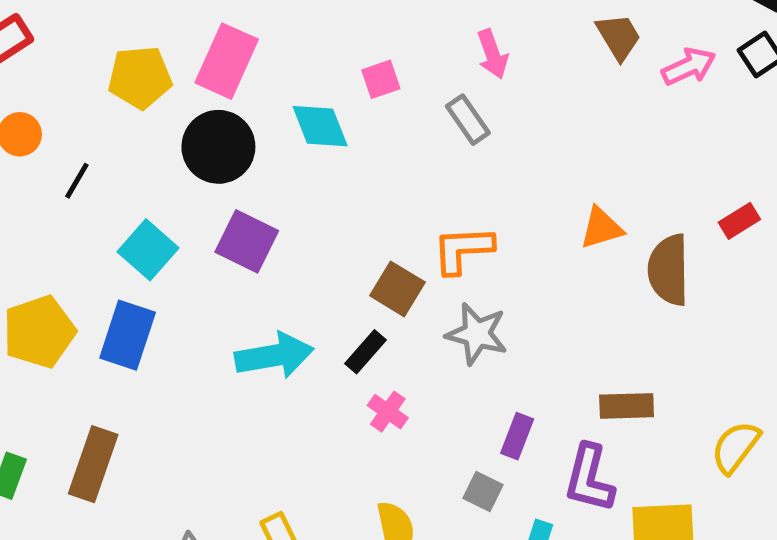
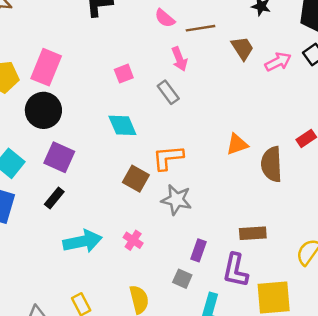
cyan diamond: (320, 126) -> (122, 125), moved
black rectangle: (365, 352) -> (54, 198), moved
cyan arrow: (274, 356) -> (82, 241), moved

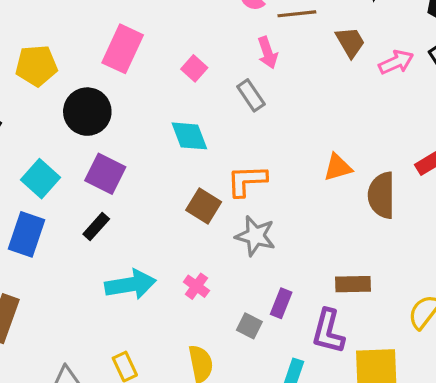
pink rectangle: (46, 67) -> (123, 49), moved
pink square: (124, 74) -> (194, 68), turned -30
gray square: (182, 279) -> (249, 326), moved

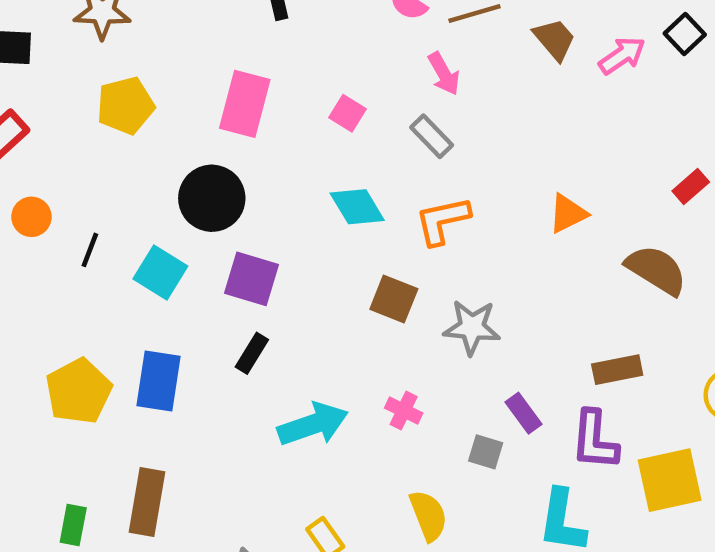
yellow pentagon: (36, 66) -> (125, 106), moved
cyan square: (41, 179) -> (160, 272), moved
orange L-shape: (247, 181) -> (442, 221), moved
brown semicircle: (382, 195) -> (656, 270), moved, turned 132
purple rectangle: (281, 303) -> (523, 413), turned -48

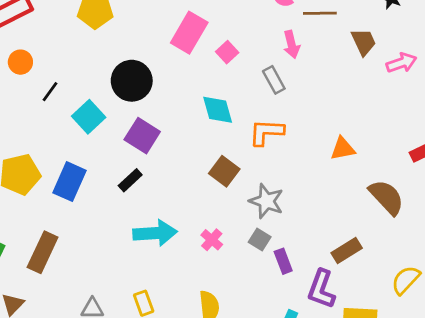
pink rectangle: (245, 104) -> (189, 33), moved
brown rectangle: (617, 370) -> (347, 250), turned -36
gray square: (486, 452) -> (260, 240), moved

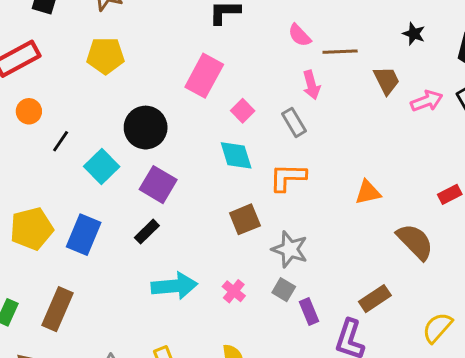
pink square: (227, 52) -> (243, 111), moved
brown square: (224, 171) -> (245, 219), turned 32

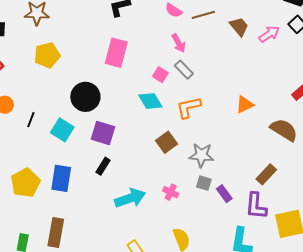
pink arrow: (311, 85) -> (179, 43), moved
pink square: (243, 111) -> (160, 75), moved

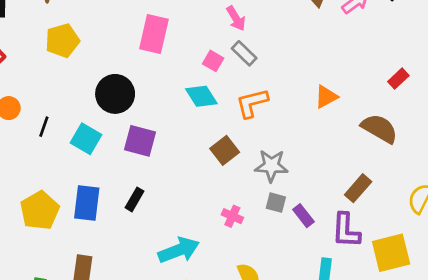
black rectangle: (103, 166) -> (134, 199), moved
cyan arrow: (130, 198) -> (179, 250), moved

